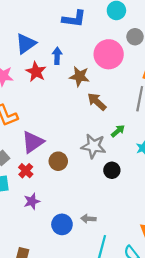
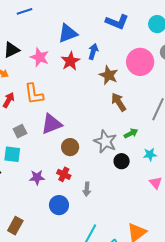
black circle: (112, 170) -> (122, 161), moved
red cross: (26, 171) -> (64, 174), moved, turned -32
gray arrow: (88, 219) -> (87, 189), moved, turned -104

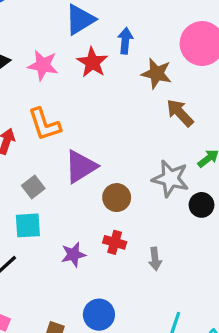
blue circle: (59, 205) -> (99, 315), moved

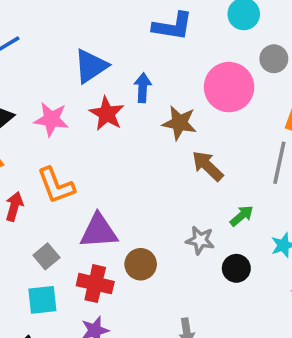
purple triangle: (81, 167) -> (99, 231), turned 30
gray star: (170, 179) -> (200, 240), size x0.7
red cross: (115, 242) -> (95, 284), moved, size x1.4

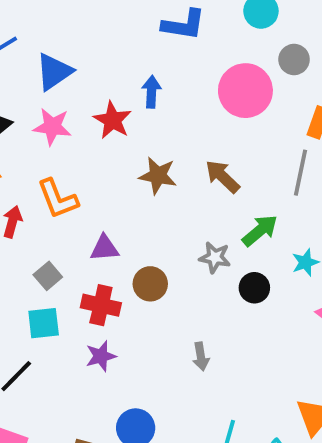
blue triangle: (91, 66) -> (54, 72), moved
brown star: (179, 123) -> (158, 176), moved
green arrow: (242, 216) -> (260, 231), size x1.4
purple triangle: (99, 231) -> (104, 248), size x0.7

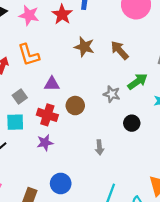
black circle: (254, 288) -> (132, 123), moved

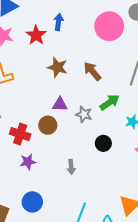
purple triangle: (52, 84) -> (60, 104), moved
purple star: (45, 143) -> (28, 162), moved

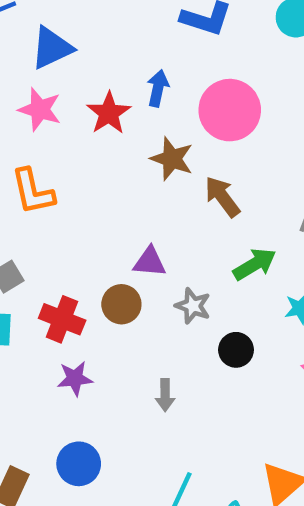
pink circle: (109, 26) -> (230, 110), moved
brown star: (58, 67) -> (172, 159), moved
gray star: (84, 114) -> (193, 306), moved

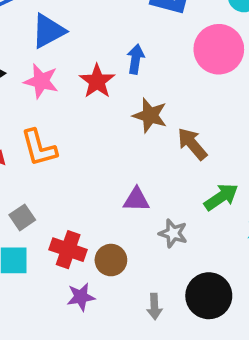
pink circle: (230, 110) -> (219, 49), moved
brown circle: (121, 304) -> (111, 260), moved
black circle: (236, 350) -> (209, 296), moved, size x1.6

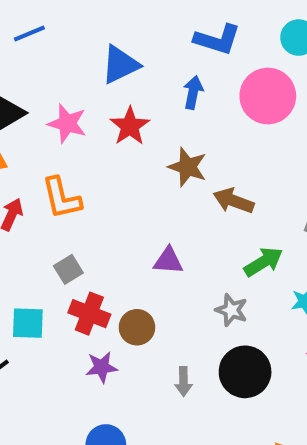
blue triangle: (48, 31) -> (120, 65), moved
blue arrow: (136, 59) -> (193, 92), moved
brown arrow: (192, 144) -> (234, 201), turned -32
gray square: (22, 217) -> (68, 269), moved
gray star: (173, 233) -> (231, 310), moved

